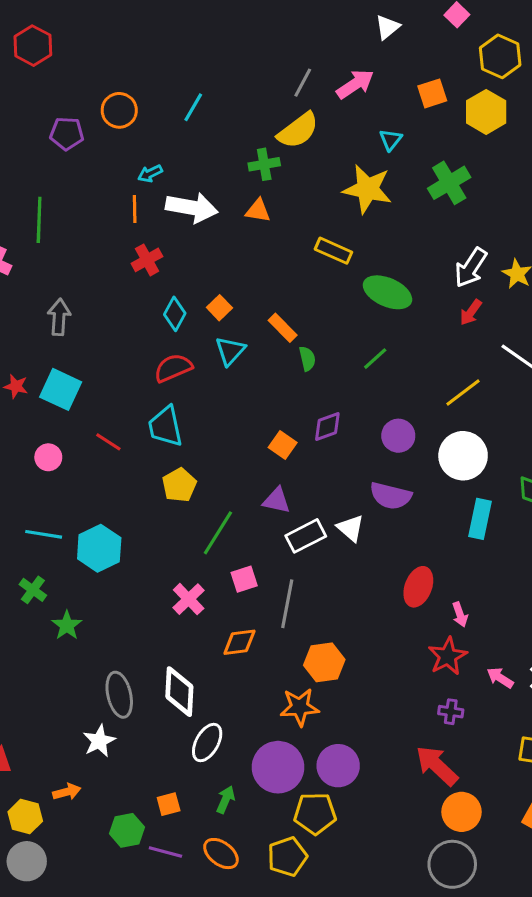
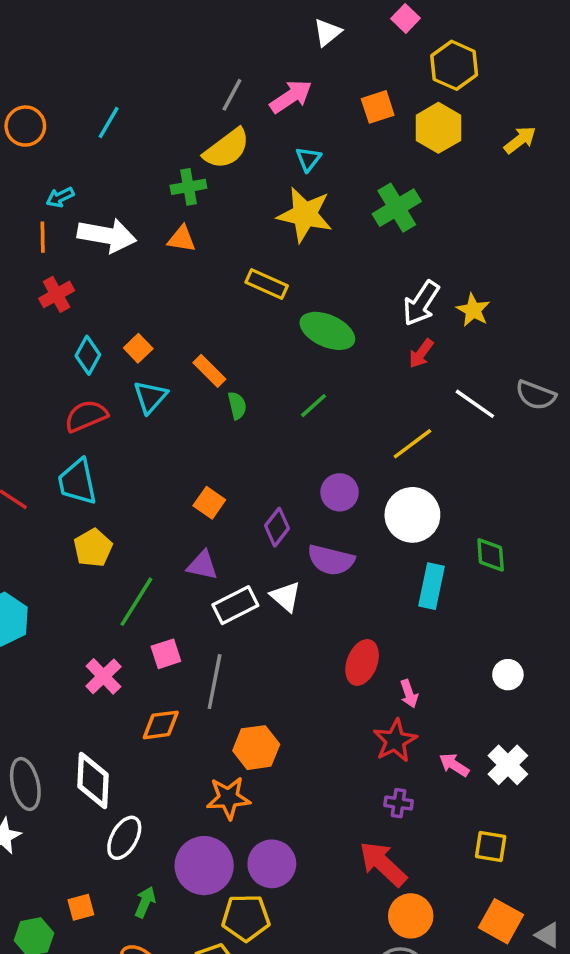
cyan triangle: (391, 140) -> (308, 159), moved
purple diamond: (327, 426) -> (277, 527), moved, turned -32

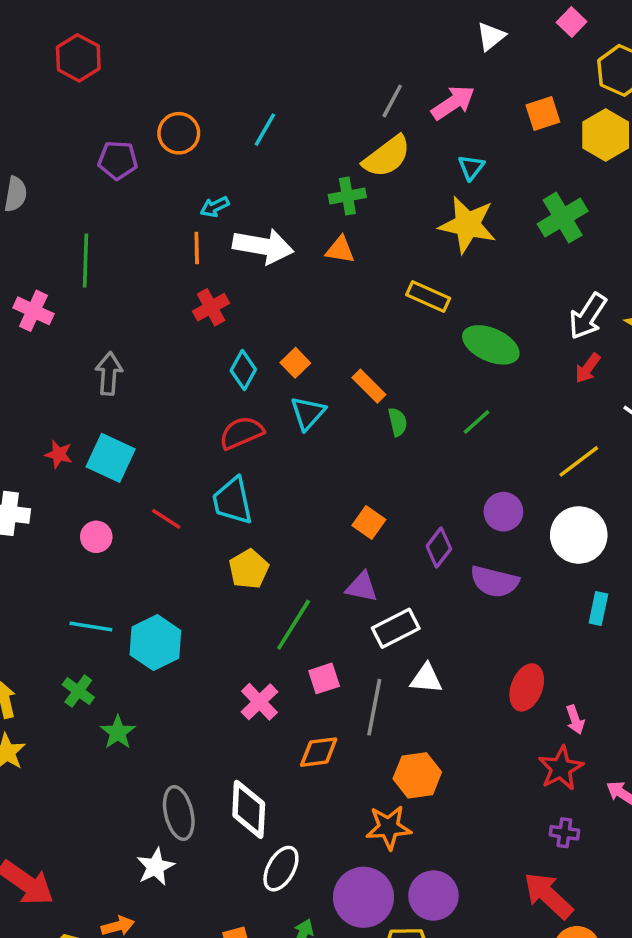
cyan rectangle: (432, 586) -> (598, 609), size x0.7
white triangle: (286, 597) -> (426, 678), moved, turned -36

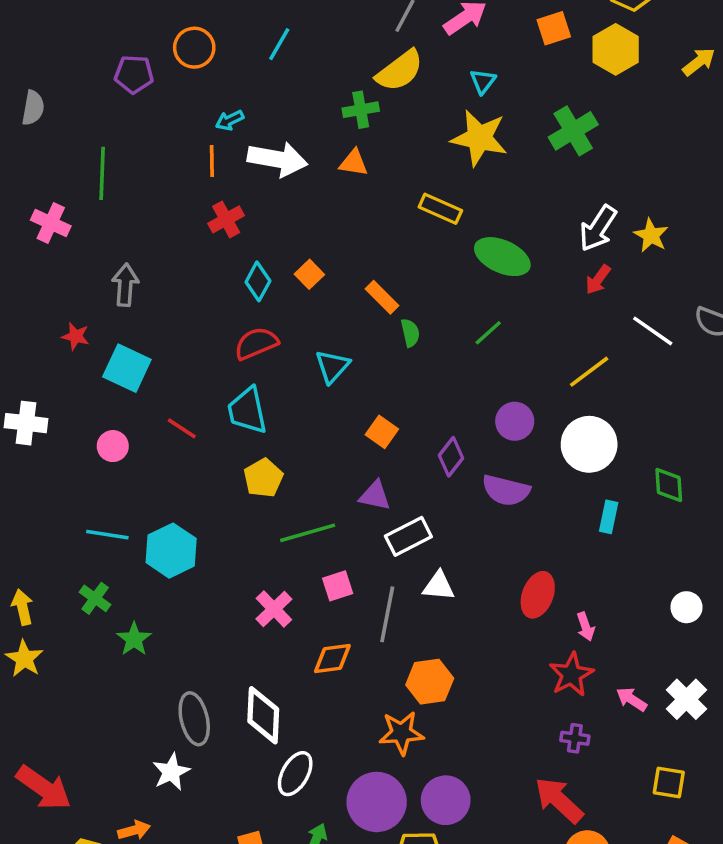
cyan triangle: (308, 413) -> (332, 366), moved
red star: (59, 454) -> (76, 336), moved
green line: (294, 625) -> (308, 533), turned 42

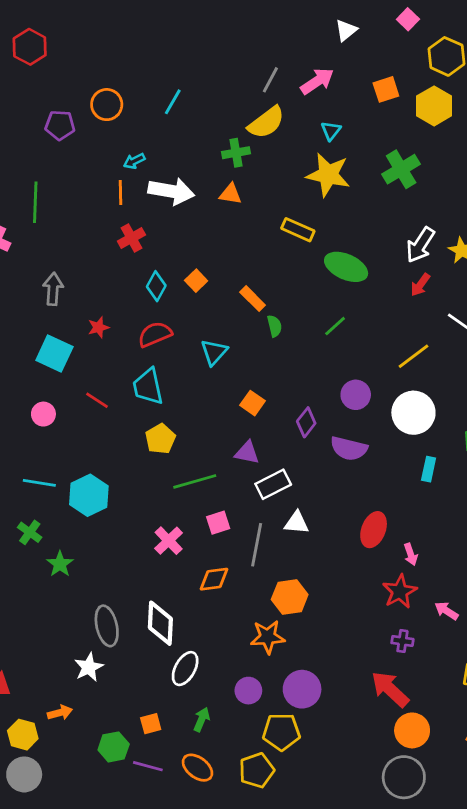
red star: (76, 336) -> (98, 327), moved, turned -30
purple circle: (377, 802) -> (248, 691), size x0.6

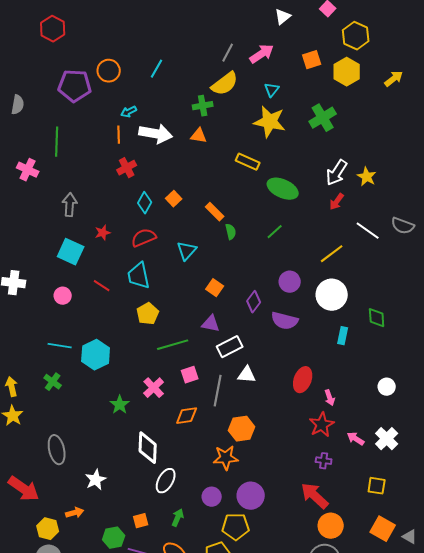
purple pentagon: (60, 125) -> (75, 86), size x1.5
green star: (60, 564) -> (120, 405), moved
gray ellipse: (107, 626) -> (57, 450), moved

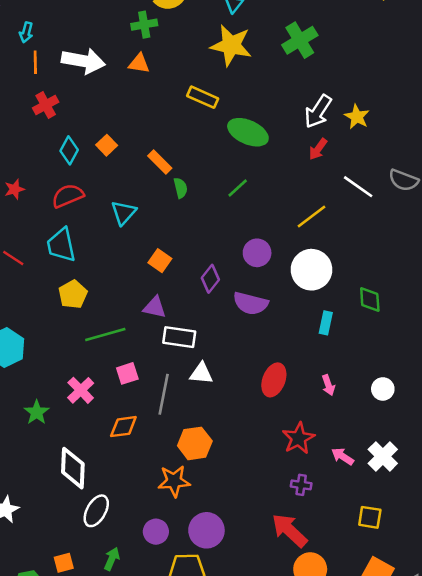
cyan arrow: (129, 112) -> (26, 32), moved, turned -49
white rectangle: (230, 347) -> (179, 337), turned 35
pink arrow: (330, 398) -> (328, 385), moved

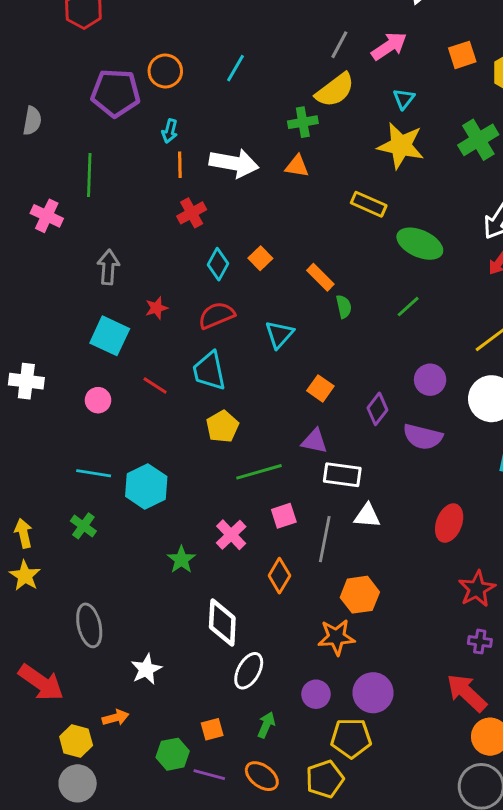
orange diamond: (123, 427) -> (279, 576), turned -52

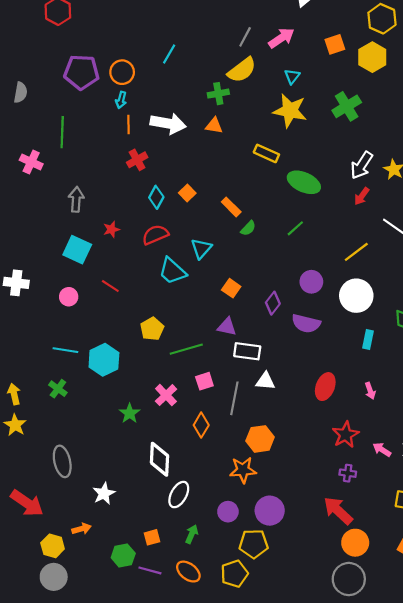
orange circle: (165, 71) -> (122, 72), moved
green semicircle: (344, 307) -> (248, 228), turned 56
cyan trapezoid: (209, 371) -> (172, 271), moved, turned -36
yellow pentagon: (222, 426) -> (152, 329), moved

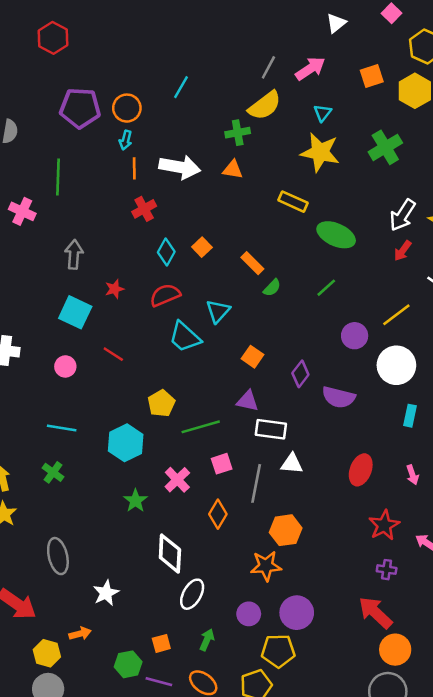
purple circle: (311, 282) -> (355, 336), moved
cyan hexagon: (104, 360) -> (126, 443), moved

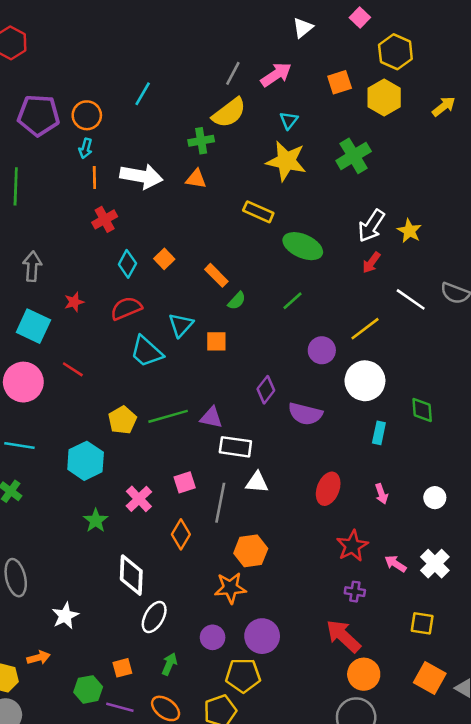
orange square: (252, 357) -> (216, 341), moved, turned -35
pink circle: (65, 366) -> (23, 382), size x1.8
green line: (201, 427) -> (168, 416), moved

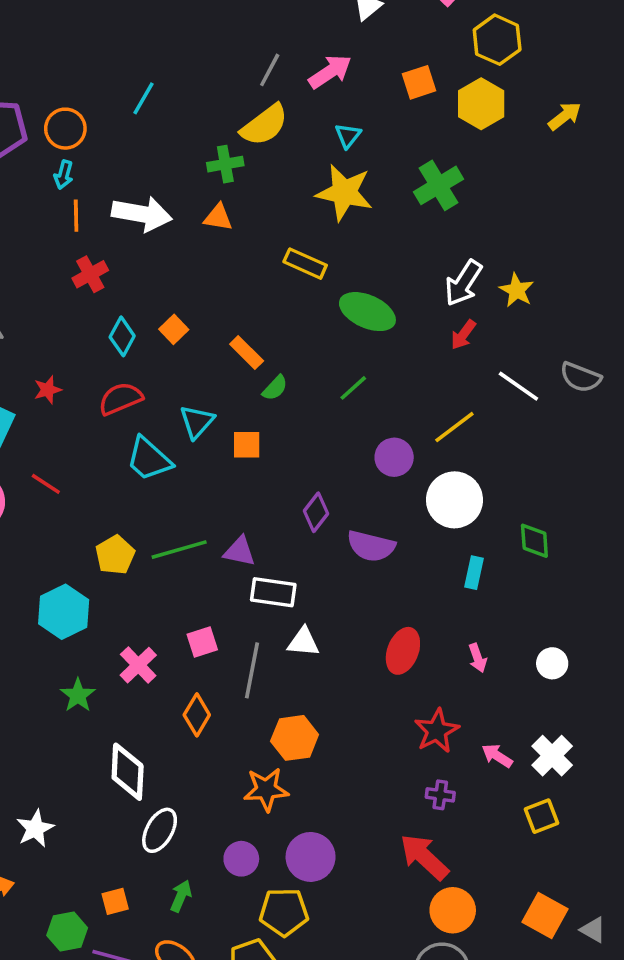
yellow square: (422, 623) -> (542, 816), moved, turned -30

